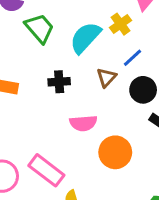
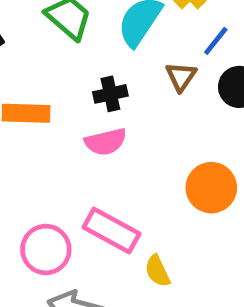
pink semicircle: (83, 123) -> (106, 142), moved

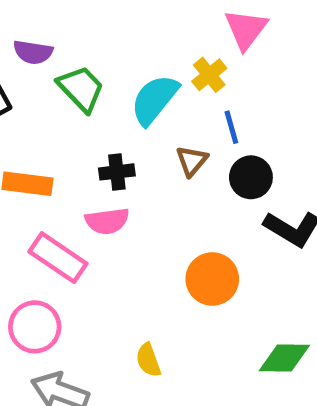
blue line: (216, 41) -> (231, 127), turned -60
pink rectangle: (111, 231) -> (58, 258), moved

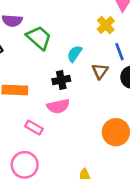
cyan semicircle: (155, 99) -> (75, 54), moved, size x0.6
pink rectangle: (58, 258) -> (34, 127), size x0.6

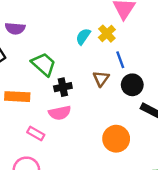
green trapezoid: (39, 38) -> (44, 64), moved
cyan semicircle: (75, 54) -> (83, 36), moved

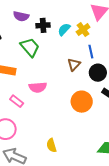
purple semicircle: (15, 29) -> (21, 16), moved
black cross: (63, 87) -> (43, 25), moved
orange circle: (116, 139) -> (82, 102), moved

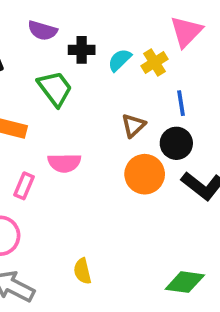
blue line: (91, 52) -> (181, 103), moved
pink rectangle: (17, 101) -> (24, 186), turned 72
orange circle: (82, 102) -> (145, 174), moved

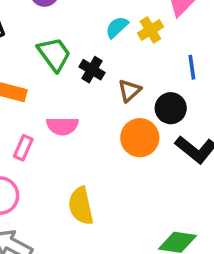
black cross: (82, 50) -> (92, 70), moved, turned 30
blue line: (181, 103) -> (192, 67), moved
yellow semicircle: (82, 271) -> (81, 206), moved, size x1.5

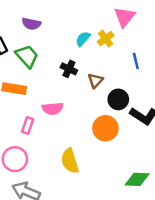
green trapezoid: (54, 54) -> (27, 56), moved
black circle: (171, 108) -> (118, 99), moved
orange circle: (140, 138) -> (105, 128), moved

